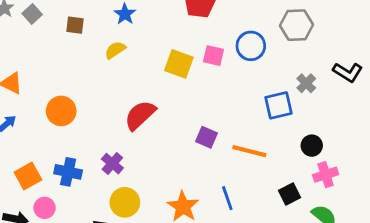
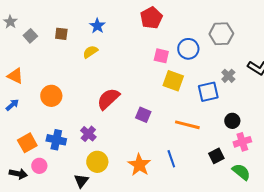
gray square: (32, 14) -> (30, 36), moved
yellow square: (179, 64) -> (173, 81), moved
purple square: (207, 137) -> (143, 115), moved

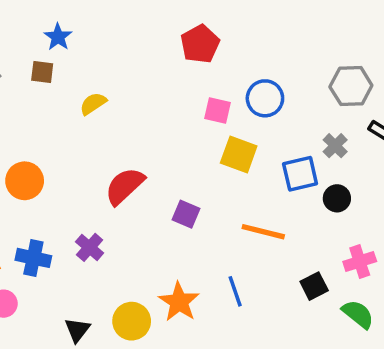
blue star: (97, 26) -> (58, 37), moved
gray hexagon: (221, 34) -> (351, 86), moved
black circle: (232, 121) -> (337, 198), moved
yellow circle: (97, 162) -> (132, 321), moved

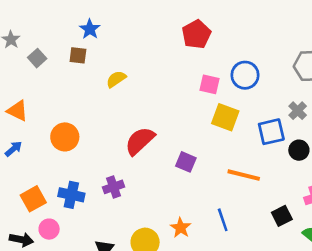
purple cross: (90, 247) -> (113, 187), turned 30
orange star: (179, 302) -> (181, 228), size x0.7

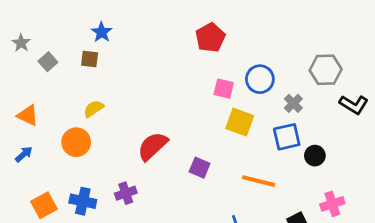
yellow semicircle: (116, 79) -> (94, 109), moved
gray cross: (298, 111) -> (293, 103), moved

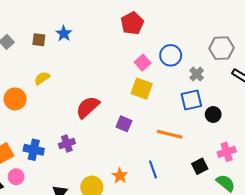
blue star: (102, 32) -> (64, 34), moved
pink square: (224, 89) -> (143, 63), turned 35
yellow square: (240, 122) -> (142, 89), moved
orange circle: (76, 142) -> (15, 99), moved

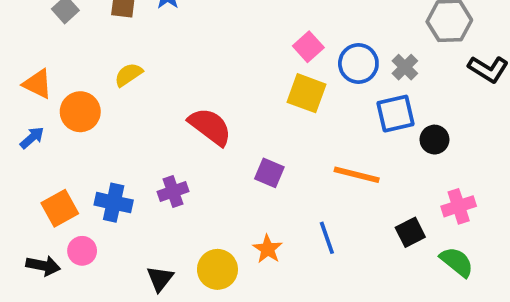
blue circle: (171, 55) -> (358, 63), moved
red semicircle: (88, 107) -> (210, 127), turned 80
purple square: (124, 124) -> (269, 173), moved

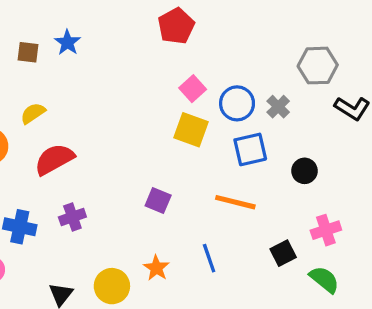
blue square: (396, 114) -> (250, 149), moved
red semicircle: (210, 127) -> (54, 159), moved, turned -66

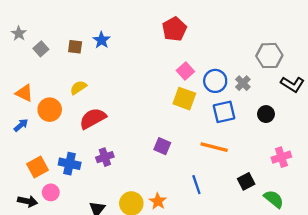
black circle: (305, 171) -> (266, 114), moved
pink cross: (326, 230) -> (281, 157), moved
orange star: (156, 268) -> (158, 201), moved

